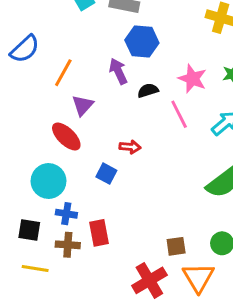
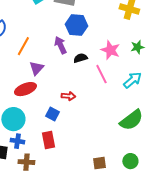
red ellipse: (66, 136) -> (25, 89), turned -65
blue cross: (66, 214) -> (17, 141), moved
red rectangle: (99, 233) -> (48, 140), moved

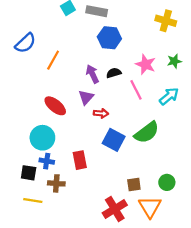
purple arrow: (60, 45) -> (92, 74), moved
purple triangle: (36, 68) -> (86, 97), moved
red ellipse: (25, 89) -> (55, 106), turned 60
blue square: (52, 114) -> (114, 140), moved, size x1.5
green semicircle: (131, 120) -> (147, 132), moved

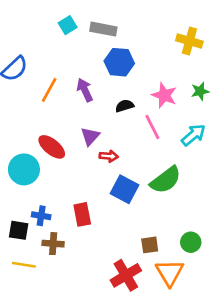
purple arrow: (92, 74) -> (85, 90), moved
cyan circle: (42, 138) -> (24, 169), moved

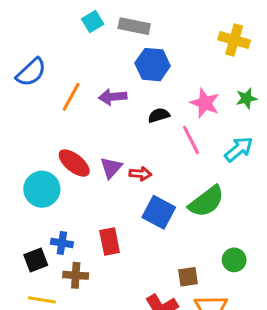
purple arrow: (85, 90) -> (113, 97), turned -70
purple triangle: (90, 136) -> (111, 168), moved
black square: (19, 230) -> (36, 260), turned -30
green circle: (191, 242) -> (234, 260), moved

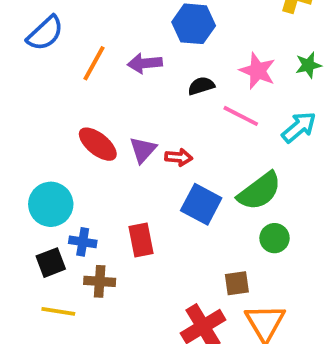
pink line: (191, 140) -> (241, 116), turned -36
cyan circle: (42, 189) -> (51, 204), moved
green circle: (234, 260) -> (274, 238), moved

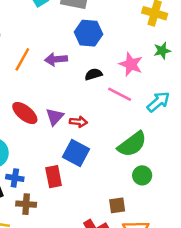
green star: (308, 65) -> (162, 51), moved
blue square: (201, 204) -> (76, 153), moved

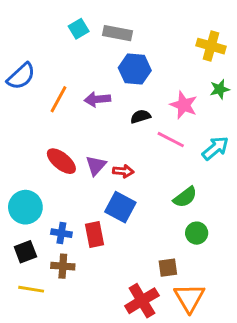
green semicircle: (132, 144) -> (185, 197), size x0.7
blue cross: (15, 178) -> (61, 233), moved

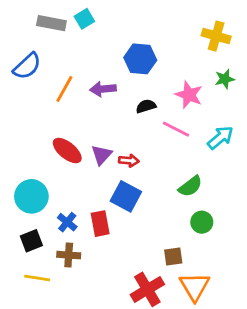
gray rectangle: (117, 33) -> (51, 23), moved
blue cross: (61, 233) -> (67, 222), turned 30

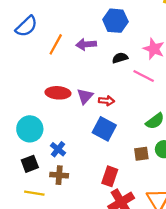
red ellipse: (67, 151) -> (58, 93), turned -35
red rectangle: (100, 224) -> (110, 176), moved, turned 30
brown square: (173, 256) -> (141, 154), moved

